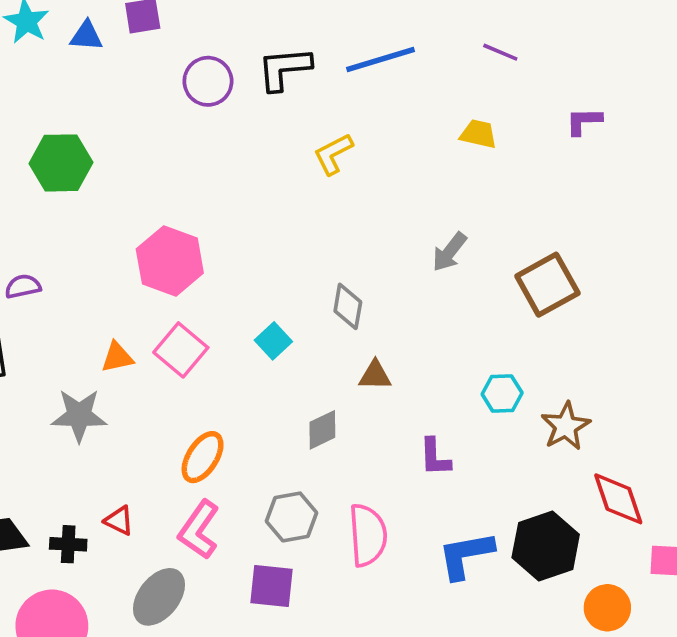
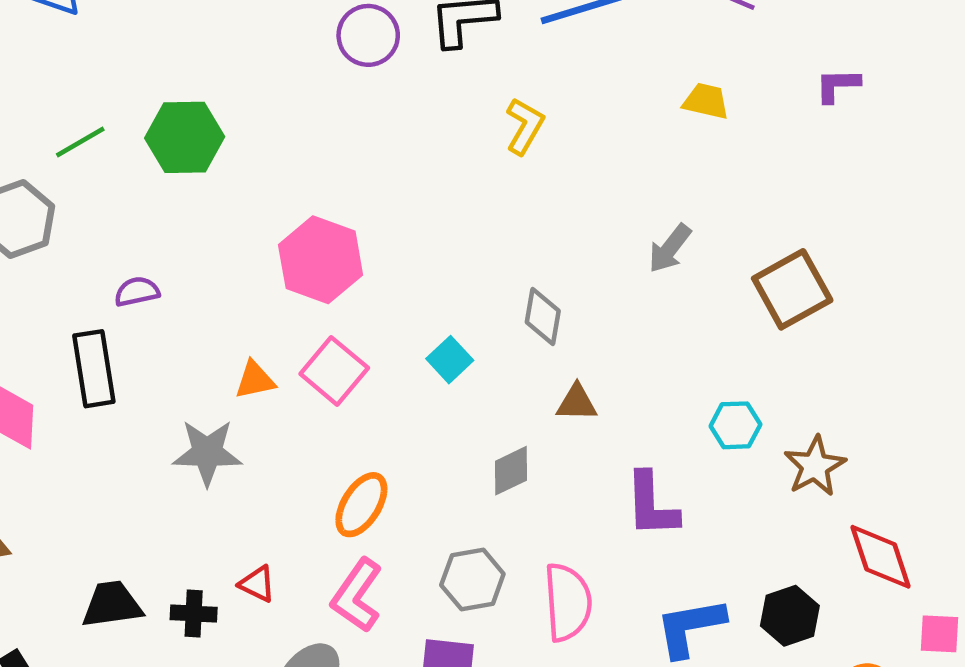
yellow L-shape: (333, 154) -> (525, 126), turned 147
purple L-shape: (435, 457) -> (652, 505), size x1.4
black hexagon: (546, 546) -> (790, 616), size x0.7

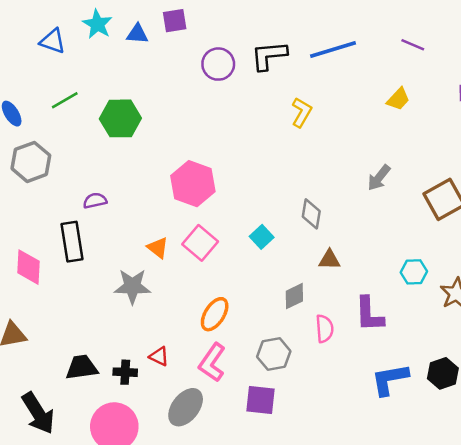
yellow trapezoid: (706, 101) -> (398, 99), turned 120
green line: (80, 142) -> (65, 100), moved
orange triangle: (255, 380) -> (158, 248), turned 50
pink semicircle: (568, 602) -> (325, 329), moved, size x0.7

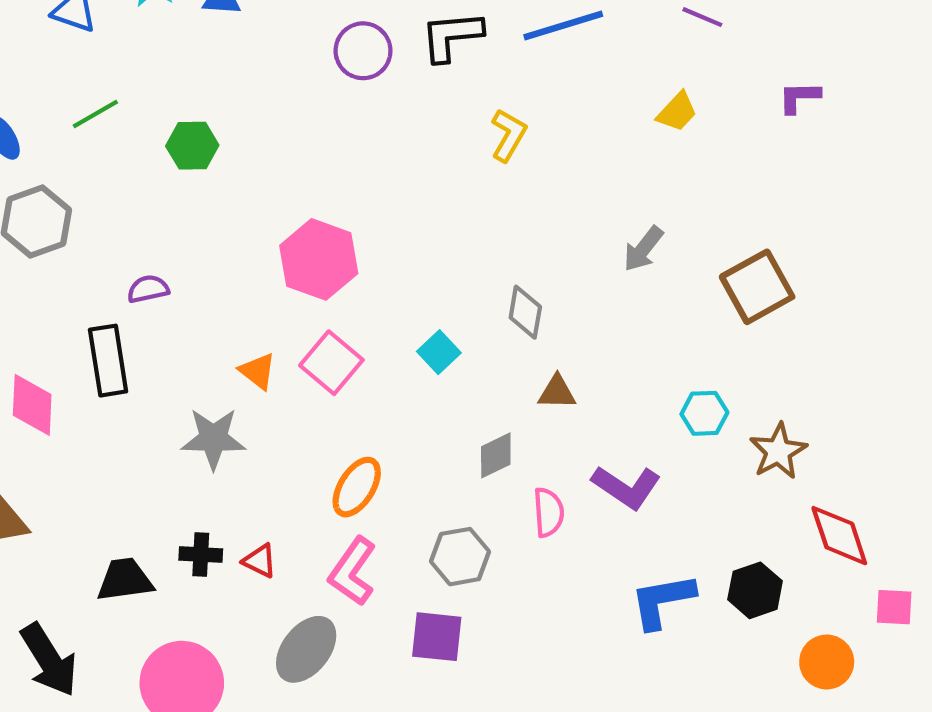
green hexagon: (120, 118) -> (192, 146), size x0.7
purple L-shape: (369, 314) -> (626, 487), turned -54
black cross: (125, 372) -> (201, 554), moved

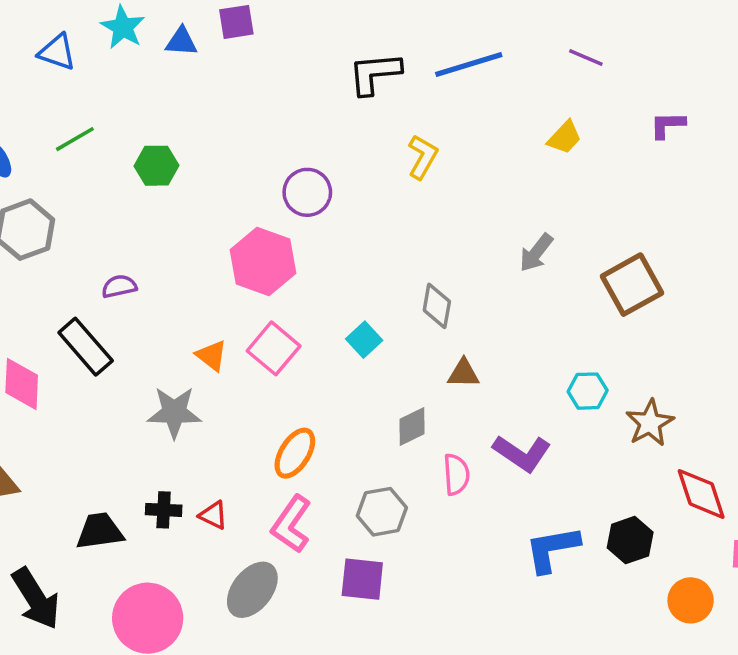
purple circle: (363, 51) -> (307, 192), moved
black rectangle: (108, 361) -> (86, 347), turned -32

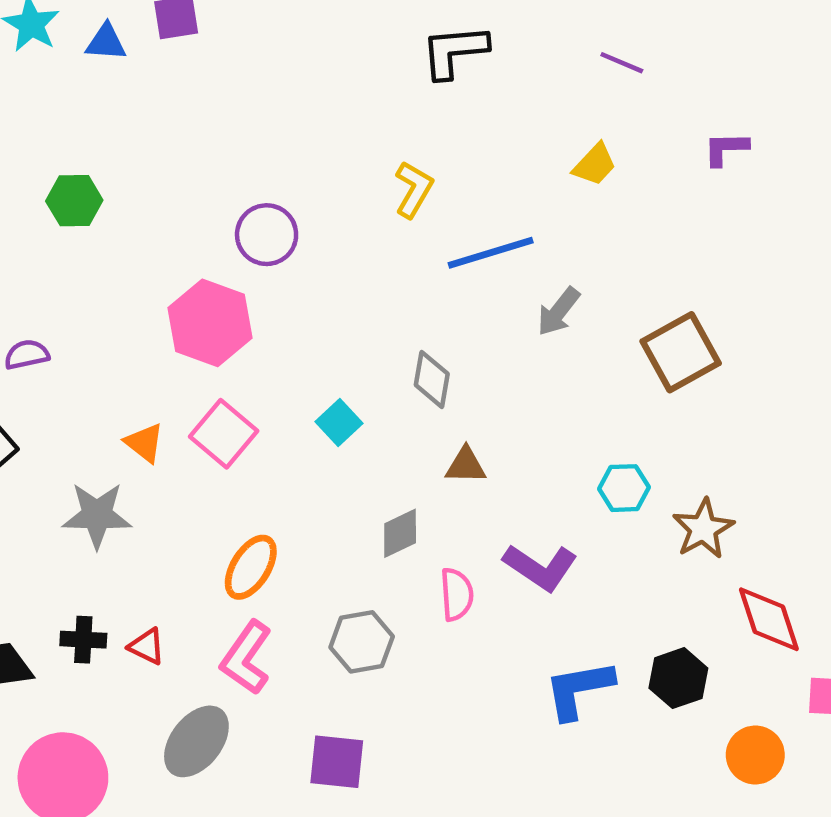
blue line: (469, 65) -> (491, 253), moved
black L-shape: (375, 73) -> (454, 51), moved
purple square: (362, 579) -> (337, 762), moved

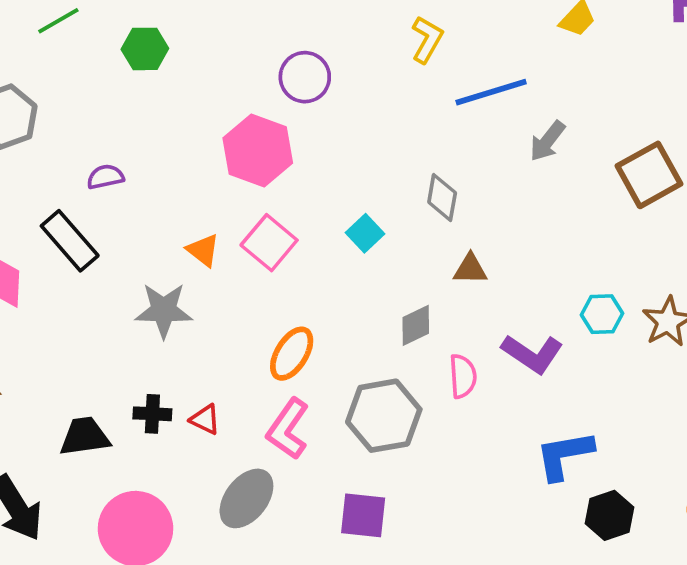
cyan hexagon: (624, 488) -> (602, 314), moved
gray hexagon: (362, 642) -> (384, 416), size x1.4
black hexagon: (678, 678) -> (610, 515), moved

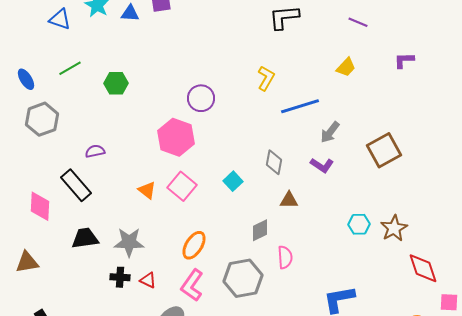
gray star: (164, 310) -> (129, 242), moved
purple L-shape: (532, 354) -> (322, 165), moved, size x0.7
black trapezoid: (85, 436) -> (85, 238), moved

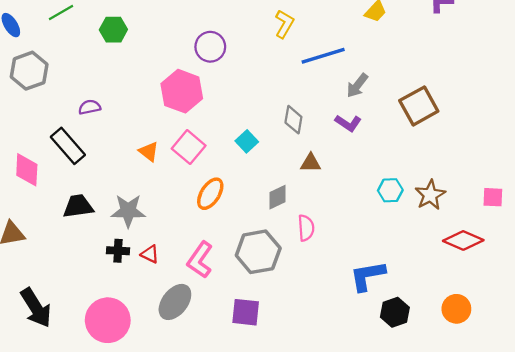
orange ellipse: (194, 245) -> (210, 194), moved
red diamond: (423, 268) -> (463, 240), turned -48
pink square: (449, 302) -> (493, 197), moved

